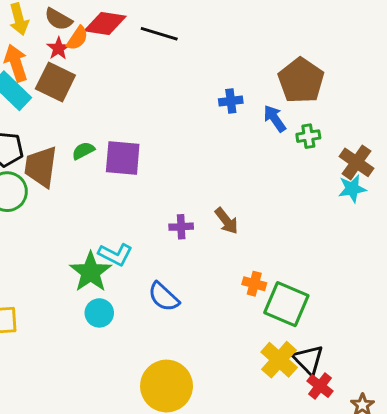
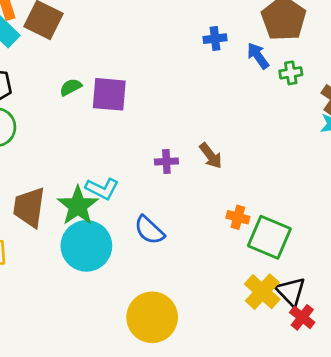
brown trapezoid: (41, 167) -> (29, 207), moved
cyan circle: (99, 313) -> (86, 246), size x1.8

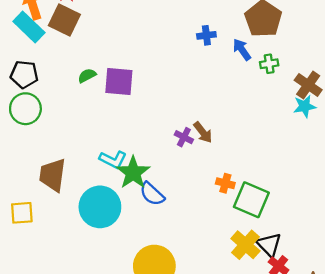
purple cross: (166, 162) -> (184, 137), moved, turned 30
green star: (78, 206) -> (133, 173), moved

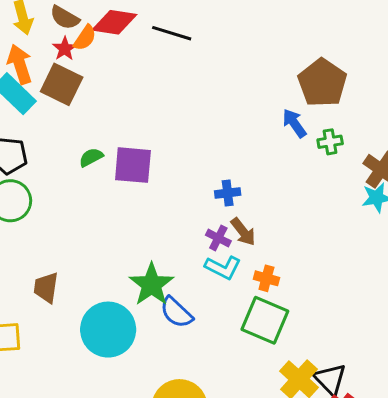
blue cross: (206, 35) -> (228, 193), moved
cyan L-shape: (113, 160) -> (223, 267), moved
brown trapezoid: (53, 175) -> (46, 288), size x0.7
orange cross: (225, 183) -> (266, 278), moved
green square: (251, 200) -> (265, 320), moved

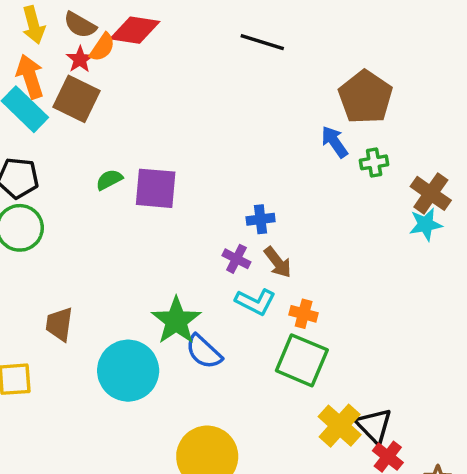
black line: (172, 33) -> (262, 42), moved
purple cross: (218, 238) -> (236, 259), moved

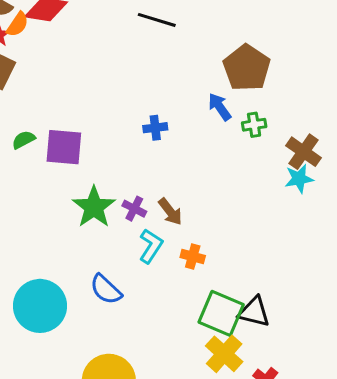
blue cross: (261, 219) -> (155, 128), moved
cyan L-shape: (255, 302) -> (151, 246), turned -84
green star: (176, 321) -> (94, 207), moved
green square: (302, 360) -> (221, 313), moved
black triangle: (374, 426) -> (254, 312), moved, turned -32

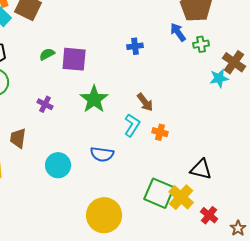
cyan star: (299, 179) -> (219, 78), moved
purple cross: (134, 209) -> (45, 104), moved
blue semicircle: (106, 289) -> (102, 154), turned -35
cyan circle: (40, 306) -> (58, 165), size x0.7
green square: (221, 313) -> (159, 193), moved

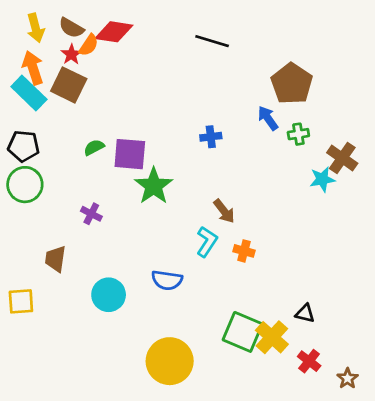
green star: (94, 99) -> (154, 186), moved
black triangle: (201, 169) -> (305, 313), moved, size x0.7

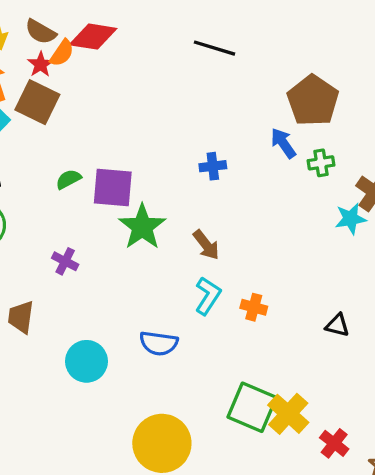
brown arrow: (224, 211) -> (206, 245), moved
black triangle: (305, 313) -> (337, 325), moved

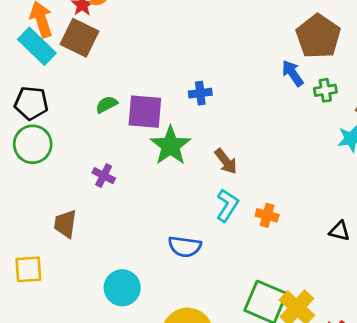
blue cross: (213, 166) -> (200, 93), moved
cyan circle: (86, 361) -> (122, 288), moved

